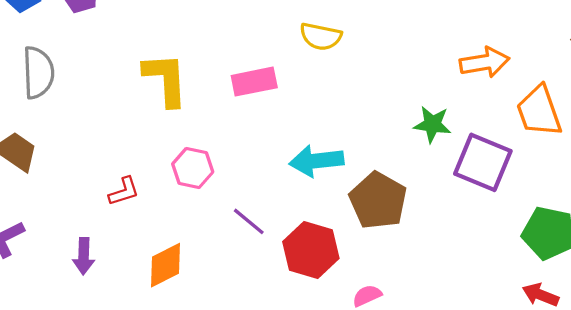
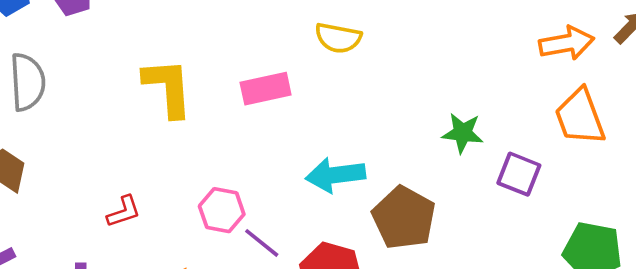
orange arrow: (485, 62) -> (567, 43), moved
purple square: (483, 162) -> (519, 174), size x0.7
pink hexagon: (193, 168) -> (222, 210), moved

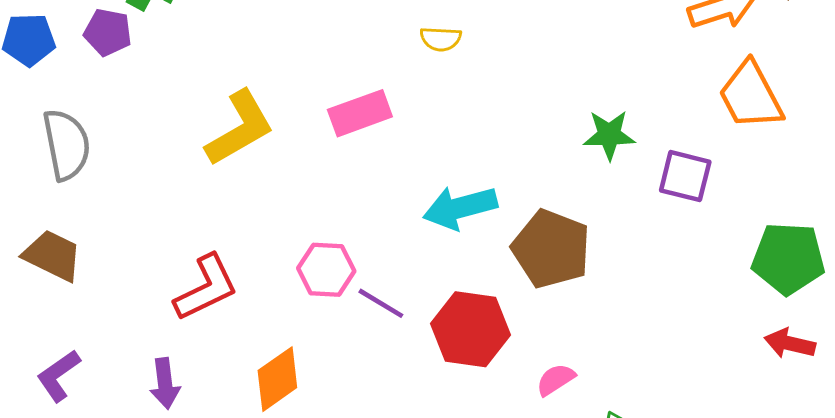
yellow semicircle: (338, 38) -> (441, 39), size x0.7
yellow L-shape: (168, 88) -> (240, 128), turned 72
red L-shape: (124, 212) -> (206, 288), size x1.6

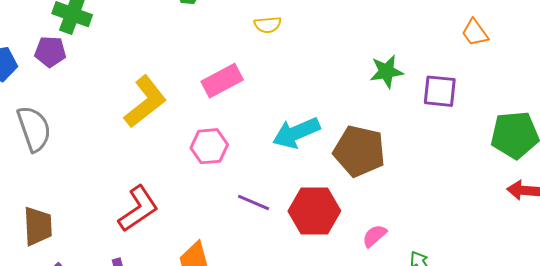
orange trapezoid: (751, 96) -> (475, 33), size x0.6
brown trapezoid: (53, 256) -> (38, 226), moved, turned 69
pink hexagon: (326, 270) -> (209, 146), moved

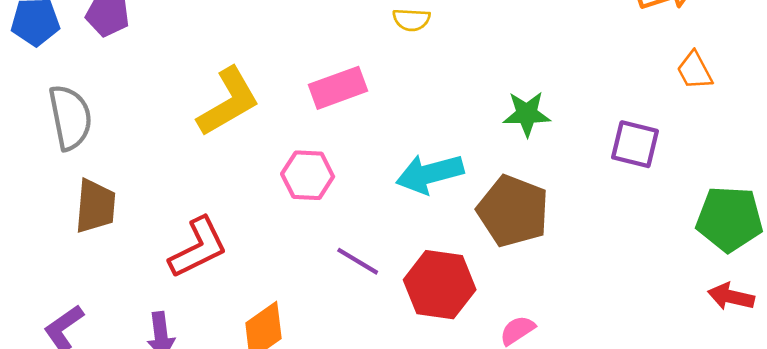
green star: (386, 71) -> (527, 114), moved
brown trapezoid: (38, 226) -> (95, 206), moved

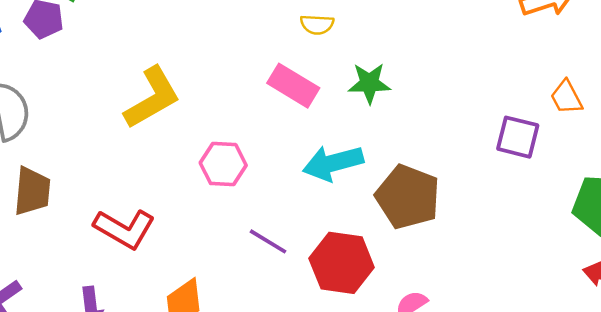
orange trapezoid: (695, 71) -> (566, 97), moved
pink rectangle: (338, 88) -> (293, 86), moved, turned 51
green star: (527, 114) -> (369, 83), moved
red L-shape: (198, 248) -> (125, 229), turned 56

